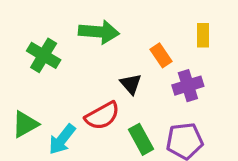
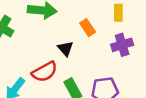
purple cross: (188, 86) -> (122, 45), moved

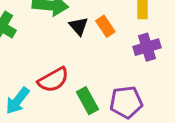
black triangle: (65, 48) -> (79, 26), moved

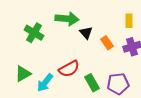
orange rectangle: (105, 26) -> (107, 43), moved

